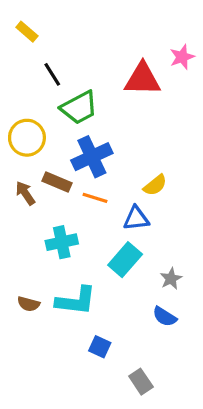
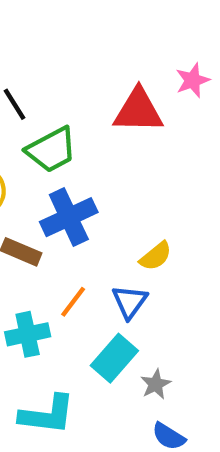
orange line: (95, 198) -> (73, 302), moved, turned -70
blue triangle: (136, 218) -> (130, 302), turned -48
gray star: (171, 279) -> (156, 384), moved

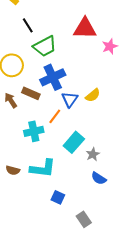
pink star: (193, 80) -> (110, 46), moved
blue triangle: (130, 302) -> (70, 99), moved

